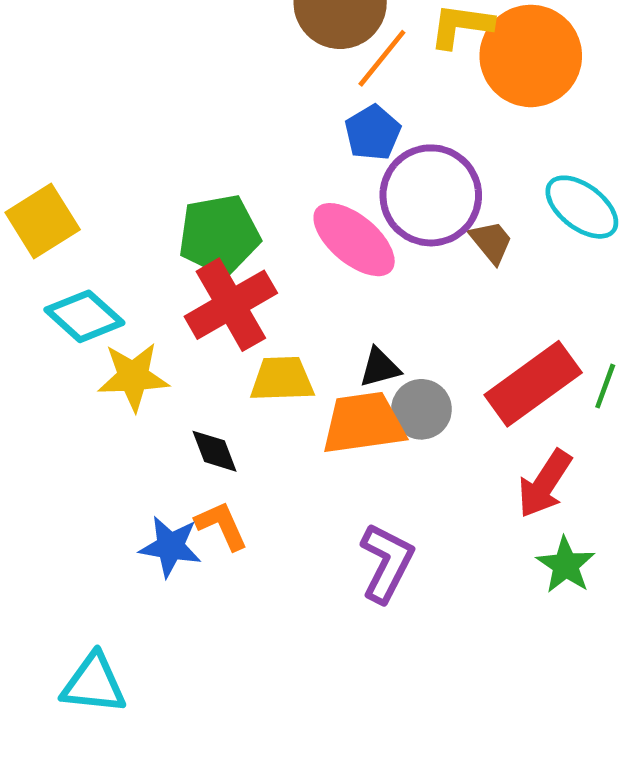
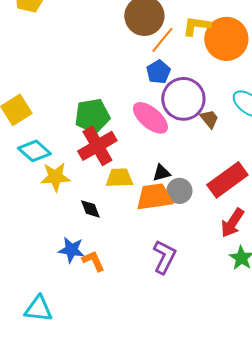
orange L-shape: (222, 526) -> (93, 261), moved

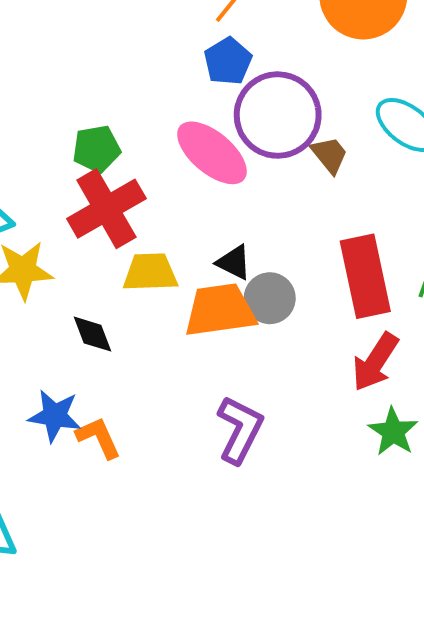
green pentagon: (92, 116) -> (96, 149), size x0.7
black triangle: (161, 173) -> (234, 262), turned 42
red rectangle: (227, 180) -> (365, 276), turned -66

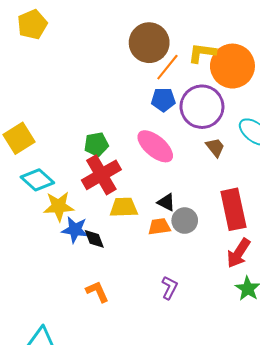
blue pentagon: (228, 61) -> (163, 100), turned 30
purple circle: (278, 115) -> (202, 107), moved
orange trapezoid: (220, 310) -> (159, 227), size x0.6
blue star: (55, 416) -> (75, 230), moved
purple L-shape: (240, 430) -> (169, 288), size x0.7

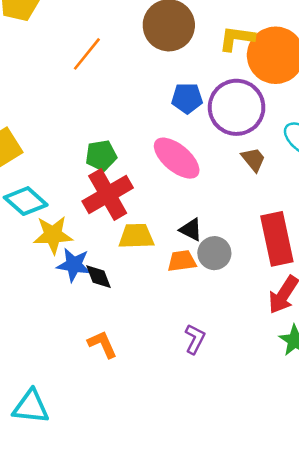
orange line: (167, 67) -> (87, 54), moved

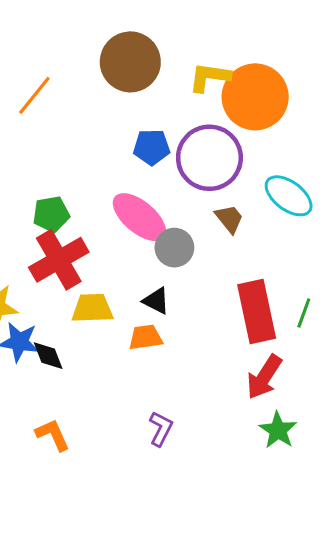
gray circle: (214, 253) -> (174, 248), moved

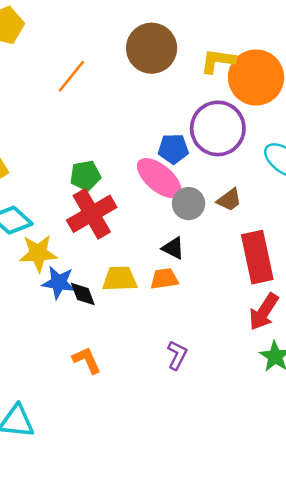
blue pentagon: (152, 147) -> (173, 149), moved
brown trapezoid: (229, 219) -> (229, 200), moved, turned 92
yellow trapezoid: (92, 308) -> (120, 279), moved

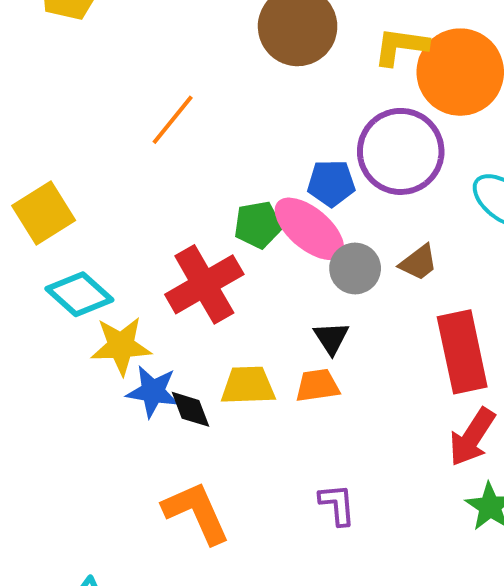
orange line: (71, 76) -> (173, 120), moved
green pentagon: (85, 176) -> (258, 225), moved
black triangle: (173, 248) -> (331, 338), turned 30
purple L-shape: (177, 355) -> (337, 505), turned -32
orange L-shape: (87, 360) -> (196, 512), size x1.5

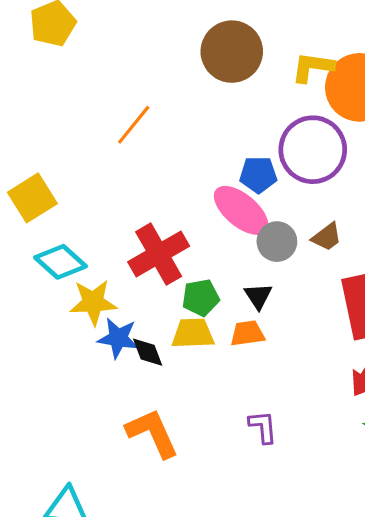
green pentagon: (258, 225) -> (201, 298), moved

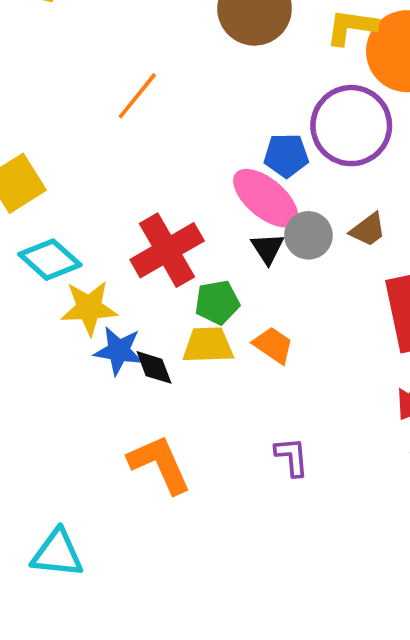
black triangle: (258, 296) -> (268, 248), moved
orange trapezoid: (247, 333) -> (273, 345), turned 42

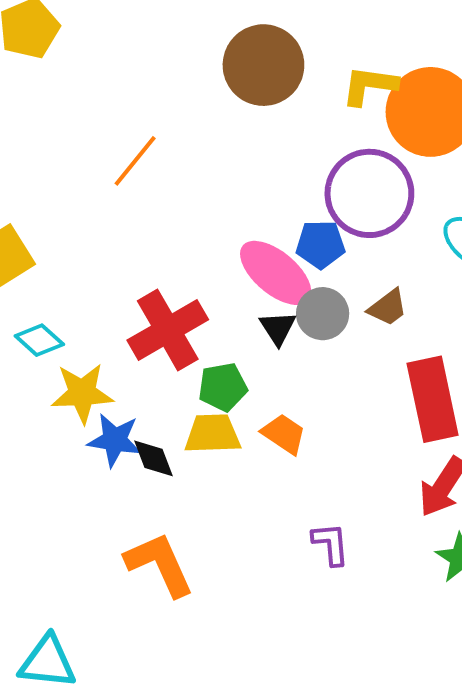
blue pentagon: (286, 155) -> (321, 244), moved
cyan diamond: (50, 260) -> (39, 340), size x0.7
purple L-shape: (292, 457) -> (331, 544), moved

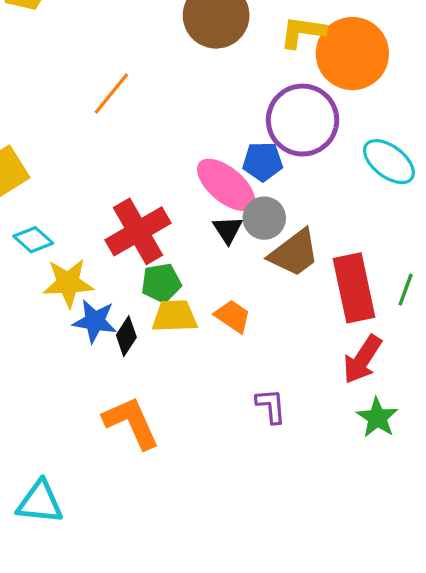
brown trapezoid: (388, 308) -> (294, 253), moved, size x1.6
green pentagon: (223, 387) -> (161, 283), moved
black diamond: (153, 458) -> (126, 336), turned 54

